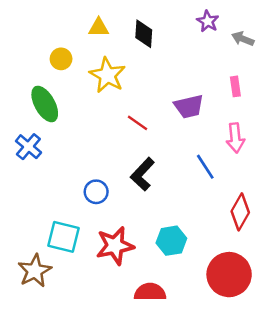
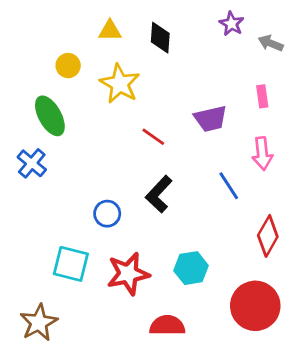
brown star: (35, 271) -> (39, 323), moved

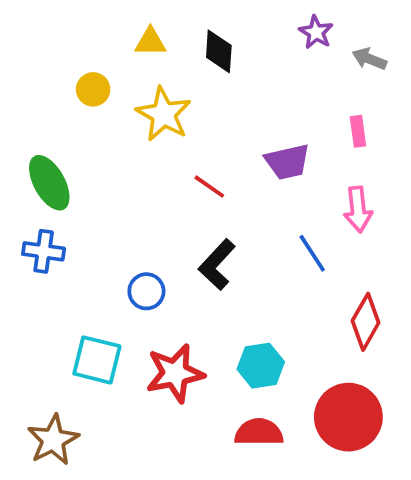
green ellipse: (50, 116) -> (49, 183), moved
blue cross: (32, 163) -> (44, 251), moved, turned -32
red semicircle: (167, 325) -> (259, 432), moved

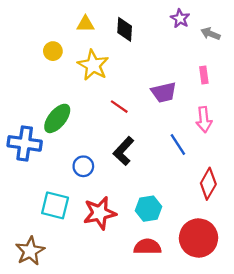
green ellipse: (49, 183) -> (57, 118), moved, turned 68
blue cross: (44, 251) -> (25, 143), size x1.4

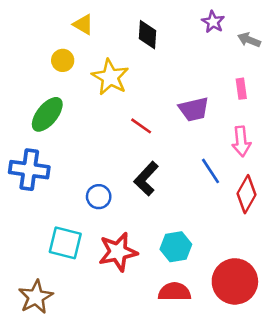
yellow triangle: (85, 24) -> (83, 24), moved, turned 30
green ellipse: (57, 118) -> (47, 114), moved
red diamond: (208, 184) -> (246, 194), moved

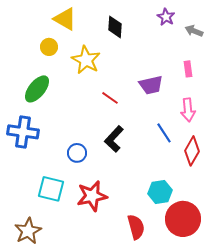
yellow triangle: (83, 24) -> (65, 19), size x1.4
cyan hexagon: (176, 247) -> (160, 192), moved
red semicircle: (174, 292) -> (136, 227), turned 75

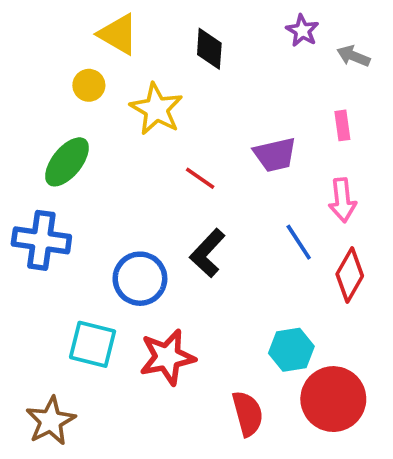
blue circle: (77, 153) -> (140, 279), size x1.5

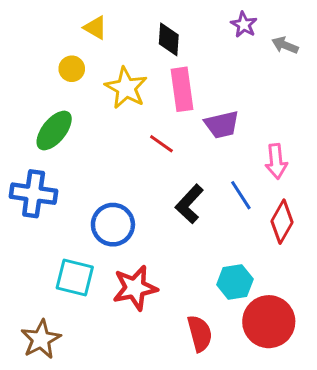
yellow triangle: (118, 34) -> (95, 28), size x0.7
pink rectangle: (342, 125) -> (182, 89), moved, size x1.8
black L-shape: (207, 253) -> (189, 204), moved

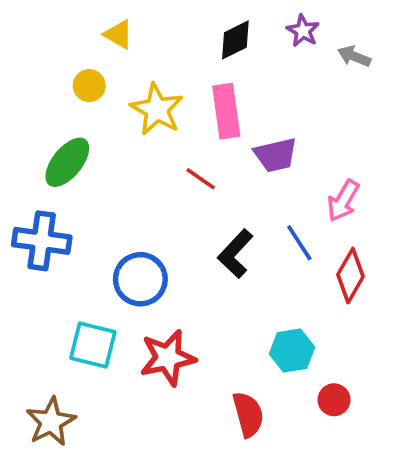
black diamond: (169, 39) -> (235, 40), moved, turned 60
pink arrow: (276, 161) -> (343, 201), turned 36
red circle: (269, 322) -> (334, 400), size x0.5

